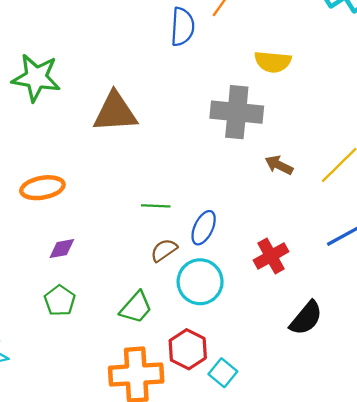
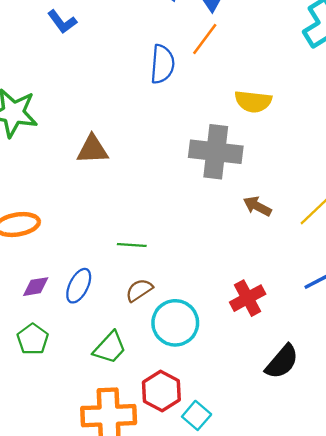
brown triangle: (115, 112) -> (92, 149), size x0.7
blue ellipse: (204, 228) -> (79, 286), moved

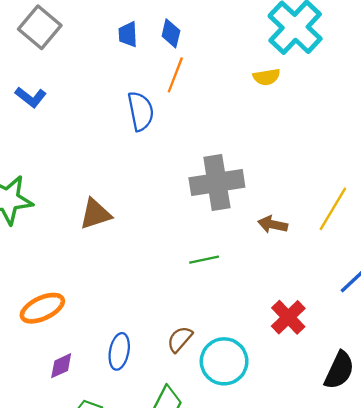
yellow semicircle: (253, 101) -> (266, 77), moved, size x0.7
green line: (132, 245) -> (204, 260), moved
purple diamond: (36, 287) -> (61, 366), moved

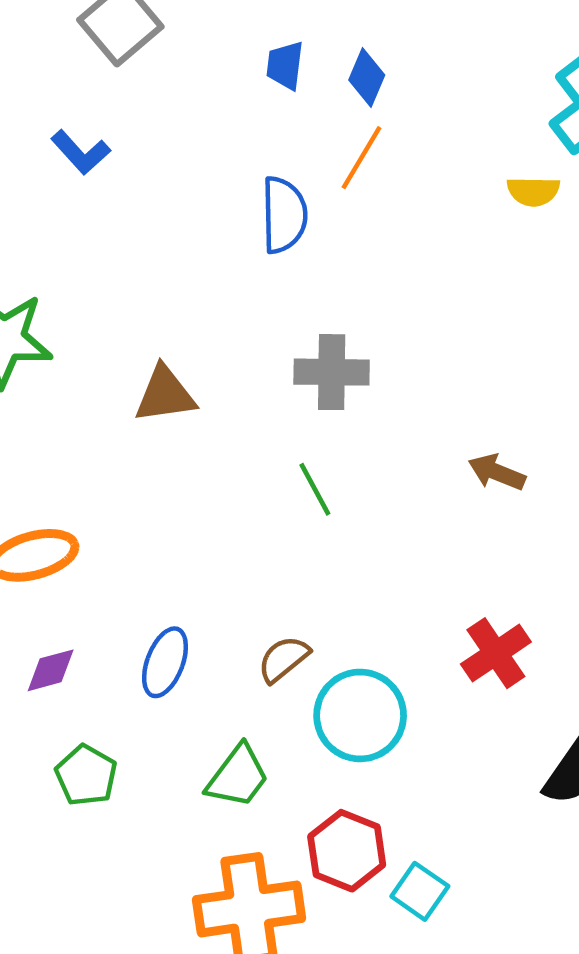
gray cross: (217, 182) -> (332, 372), moved, size x0.7
green line: (204, 260) -> (315, 489), moved, turned 64

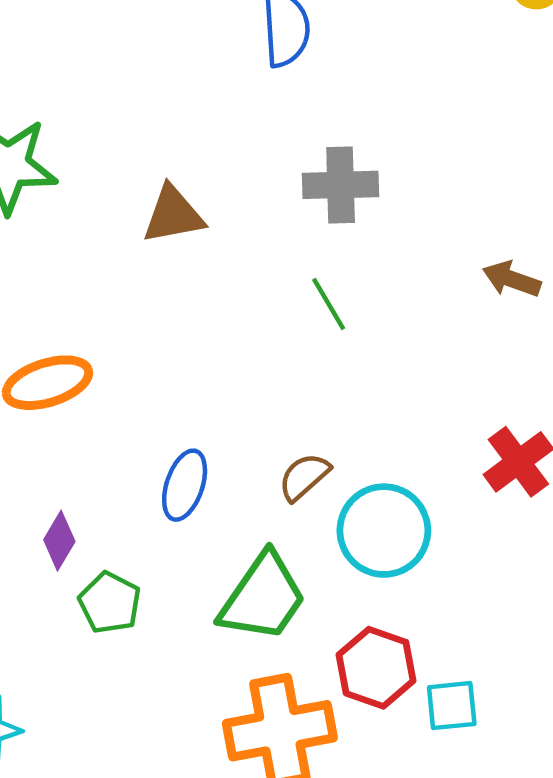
purple diamond: (51, 670) -> (59, 541), moved, turned -42
green trapezoid: (238, 777) -> (263, 597), size x1.4
cyan square: (420, 891) -> (452, 706), turned -38

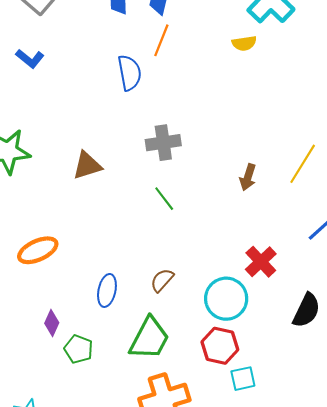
brown arrow: (512, 279) -> (248, 177), turned -85
cyan circle: (384, 531) -> (226, 299), moved
red hexagon: (376, 668) -> (220, 346), moved

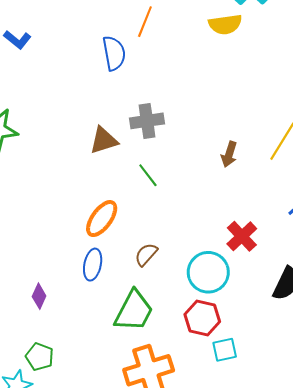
yellow semicircle: (244, 43) -> (225, 24), size x1.4
brown triangle: (87, 165) -> (104, 140), moved
orange ellipse: (38, 250) -> (102, 219), moved, turned -30
green pentagon: (78, 349) -> (40, 357), moved

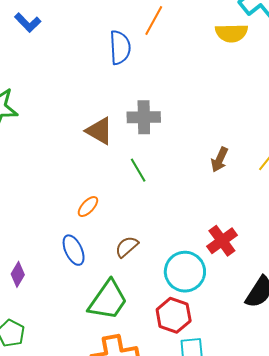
brown triangle: (104, 140) -> (99, 131), turned 40
orange ellipse: (102, 219) -> (88, 207), size x0.6
blue ellipse: (93, 265) -> (74, 250), turned -44

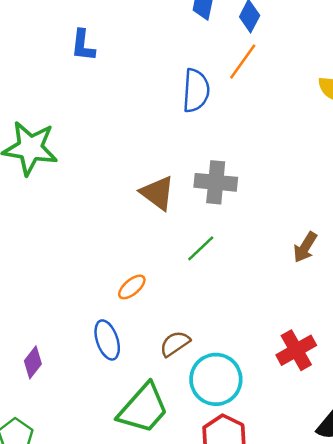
blue L-shape: (28, 23) -> (83, 45), turned 44
green line: (138, 170) -> (201, 248), turned 70
cyan circle: (185, 272) -> (216, 379), moved

